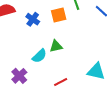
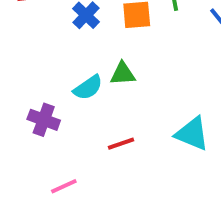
purple cross: (19, 76) -> (44, 120), turned -35

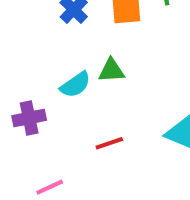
purple cross: (44, 120) -> (29, 118), turned -32

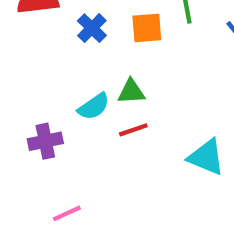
red line: (109, 143) -> (133, 130), moved

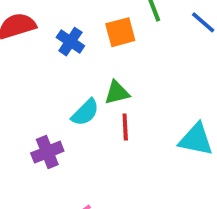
red line: (133, 130) -> (125, 127), turned -64

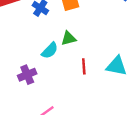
red line: (125, 127) -> (84, 66), moved

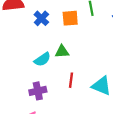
purple cross: (27, 75) -> (38, 91), moved

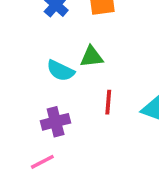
cyan semicircle: (42, 59) -> (61, 71), turned 63

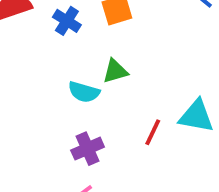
red line: (108, 102) -> (153, 132), moved, turned 30

